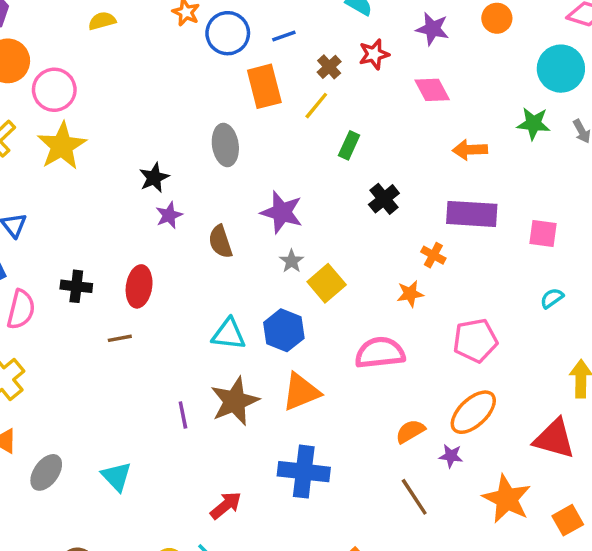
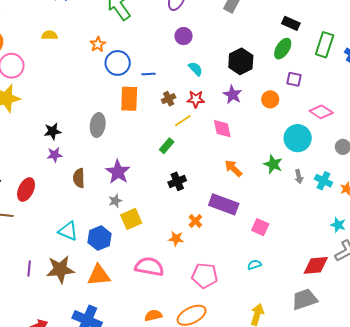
yellow line: (316, 106) -> (183, 121), moved
orange arrow: (470, 150) -> (233, 168), turned 30

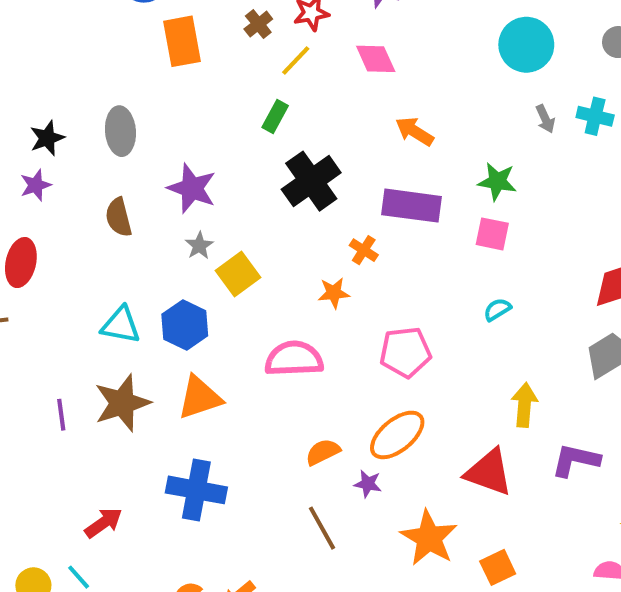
gray ellipse: (98, 125) -> (120, 131), moved
purple star: (55, 155) -> (36, 185), moved
green star: (273, 164) -> (497, 181), moved
black cross: (177, 181) -> (311, 181), size x1.6

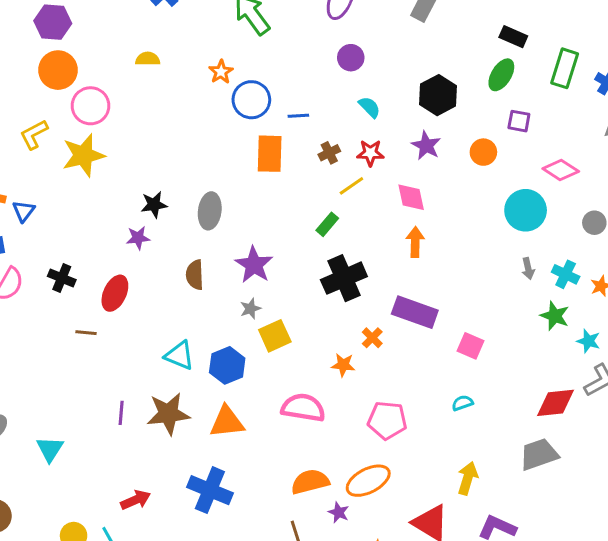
orange arrow: (415, 131) -> (415, 242), moved, turned 48
green star: (497, 181) -> (555, 316), moved
orange semicircle: (323, 452) -> (310, 482), size x1.4

